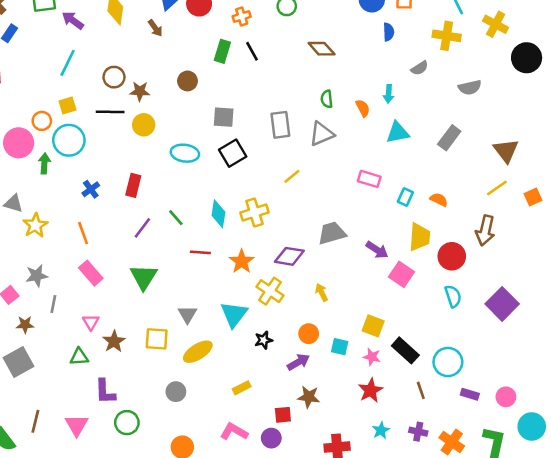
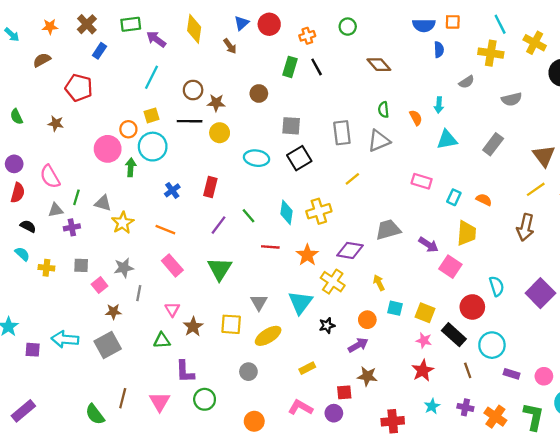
orange line: (83, 233) -> (165, 230), turned -48
red circle: (452, 256) -> (472, 307), moved
cyan square: (340, 347) -> (395, 308), moved

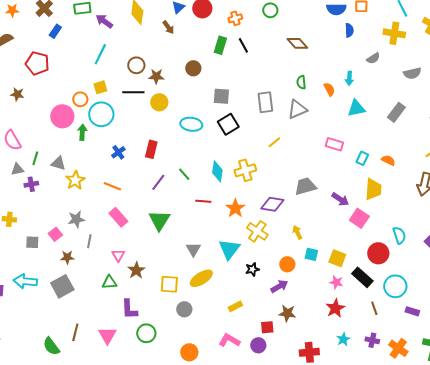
gray square: (81, 265) -> (32, 242), moved
yellow square: (231, 324) -> (169, 284), moved

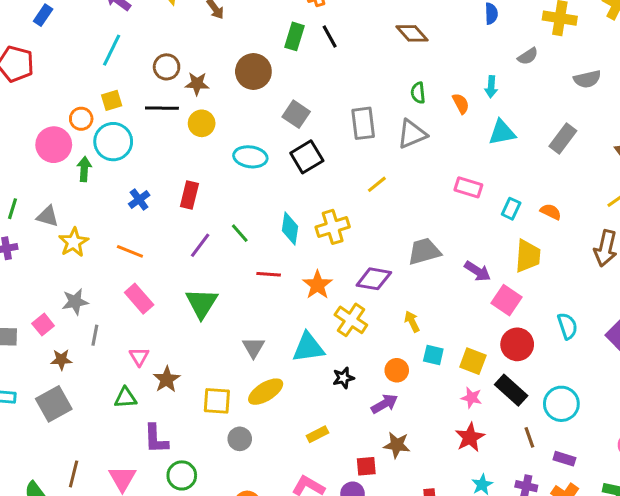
brown circle: (193, 68) -> (253, 71), size x1.5
gray square: (221, 96) -> (296, 114), turned 30
cyan triangle: (229, 249) -> (308, 347), turned 45
red circle: (378, 253) -> (517, 344), moved
purple rectangle: (412, 311) -> (564, 459), moved

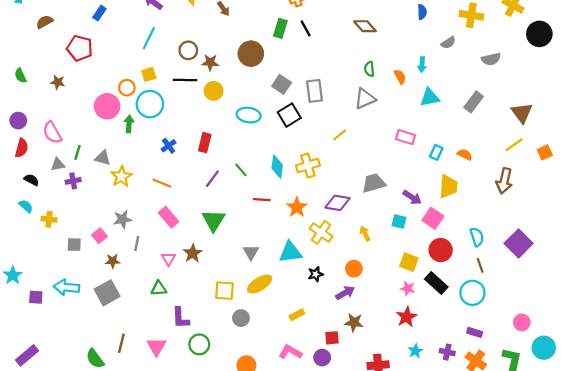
gray rectangle: (363, 123) -> (314, 91), moved
cyan square: (433, 355) -> (399, 221), moved
brown star: (167, 379) -> (193, 253), moved
brown line: (529, 437) -> (480, 265), moved

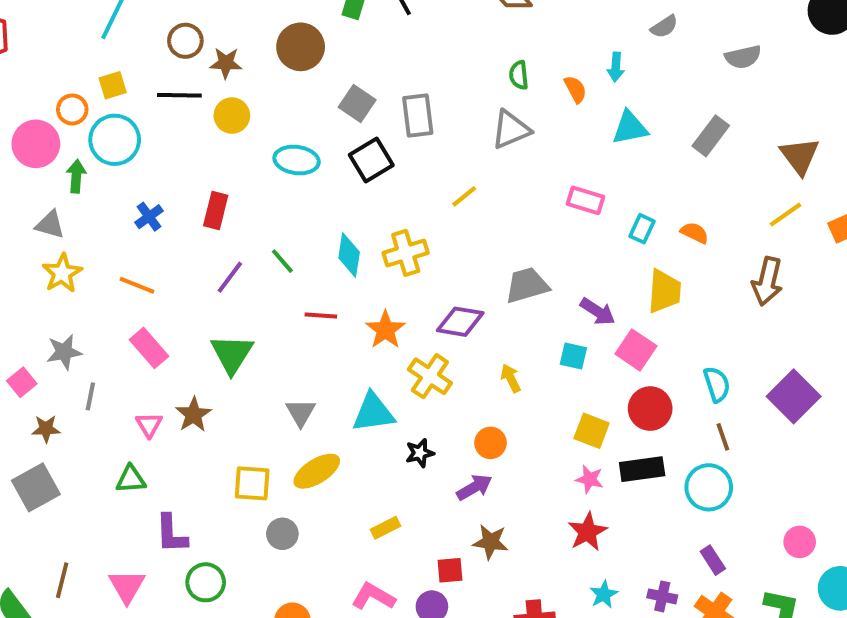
gray triangle: (103, 158) -> (50, 225), moved
black rectangle: (436, 283) -> (642, 469), turned -50
purple rectangle: (475, 332) -> (713, 560), turned 40

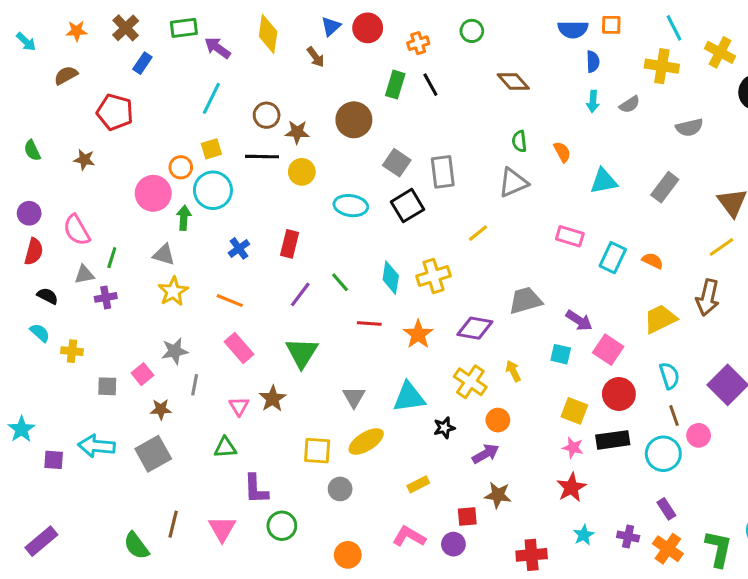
cyan arrow: (616, 67) -> (593, 101), moved
cyan rectangle: (642, 229) -> (613, 258), size x1.4
yellow trapezoid: (664, 291) -> (660, 319), moved, turned -120
yellow cross: (430, 376) -> (470, 382), moved
pink circle: (800, 542) -> (699, 435), moved

